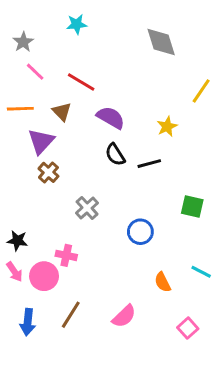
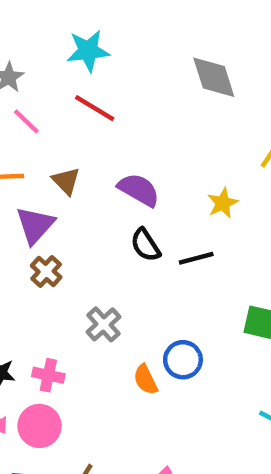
cyan star: (77, 24) -> (88, 51), size x1.4
red line: (81, 82) -> (95, 108), moved
pink cross: (66, 255) -> (48, 375), moved
orange semicircle: (163, 282) -> (145, 380), moved

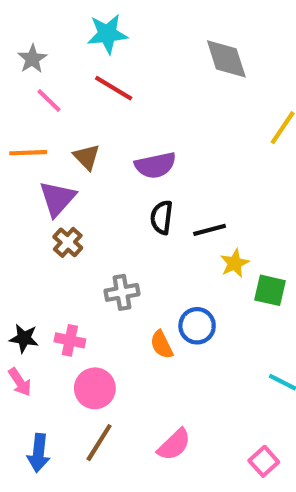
purple semicircle: (139, 190) -> (155, 165), turned 138
yellow star: (223, 203) -> (235, 263), moved
black semicircle: (145, 245) -> (162, 217), turned 40
gray cross: (103, 324) -> (122, 292), turned 32
pink circle: (39, 426) -> (95, 388), moved

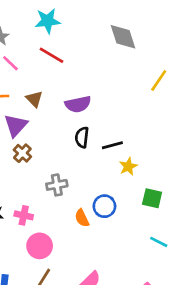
green square: (270, 290) -> (152, 198), moved

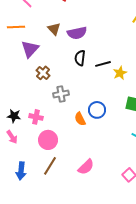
brown triangle: (34, 99) -> (54, 29), moved
brown cross: (22, 153) -> (43, 73), moved
yellow star: (128, 166) -> (120, 73), moved

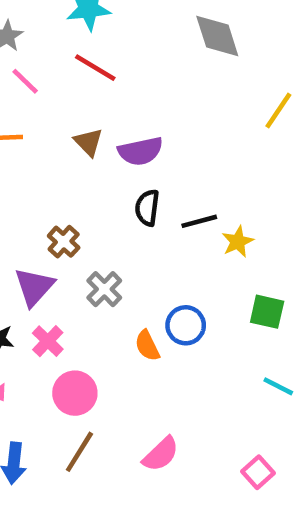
purple triangle: (30, 49) -> (34, 287), moved
gray cross: (61, 94) -> (104, 289), turned -35
pink cross: (36, 117) -> (48, 341), turned 32

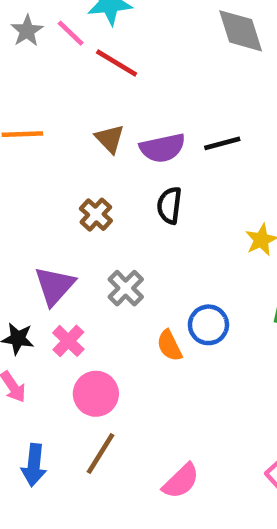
pink line: (25, 81) -> (71, 33), moved
black line: (199, 221) -> (222, 143), moved
brown cross: (64, 242) -> (96, 215), moved
pink semicircle: (161, 454) -> (181, 481), moved

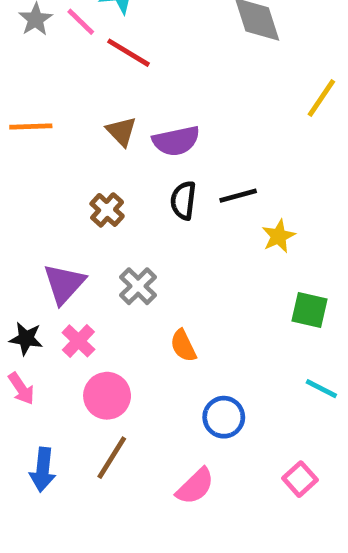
black line: (222, 143) -> (238, 196), moved
blue circle: (208, 325) -> (224, 417), moved

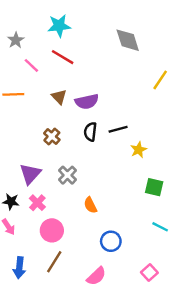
pink line: (81, 22) -> (31, 65), moved

